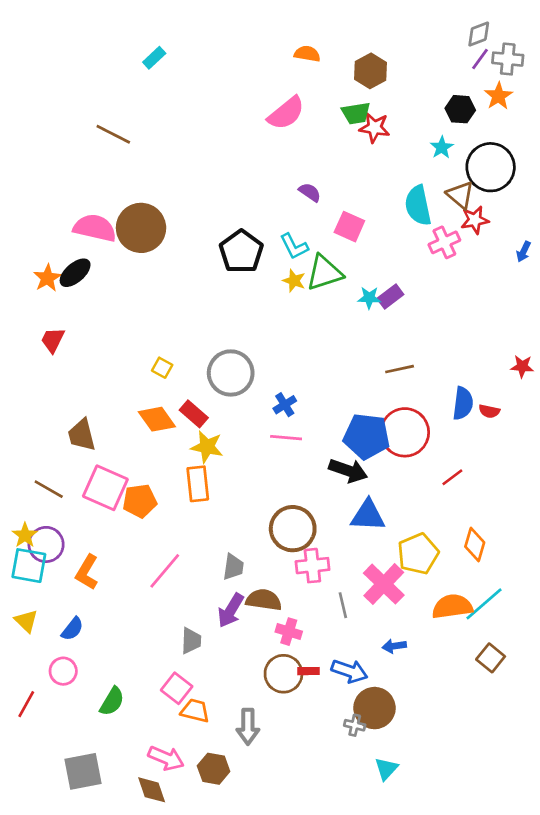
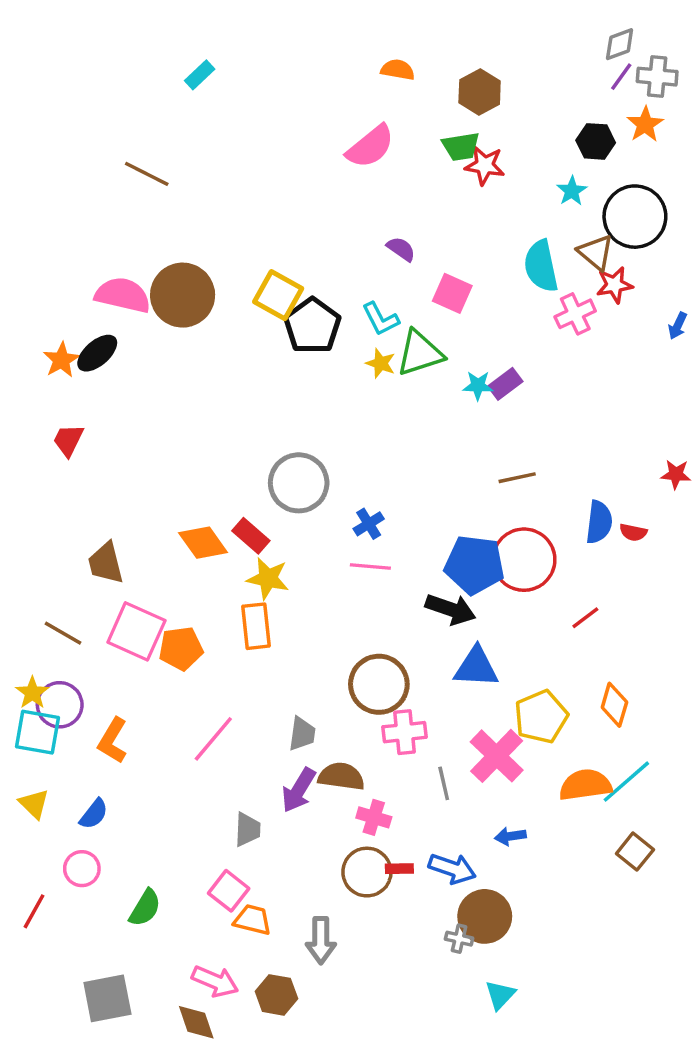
yellow square: (162, 368) -> (278, 295), moved, size x1.8

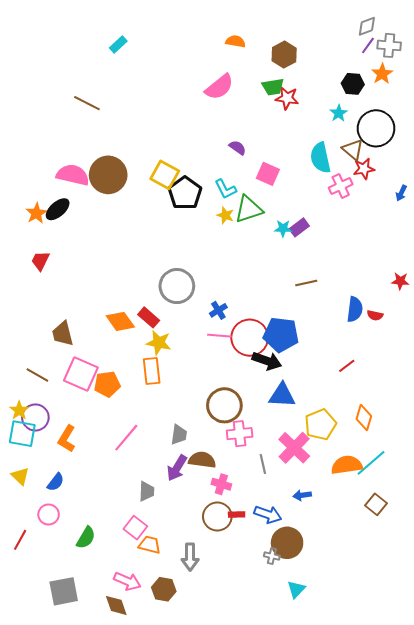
red circle: (524, 560) -> (250, 338), moved

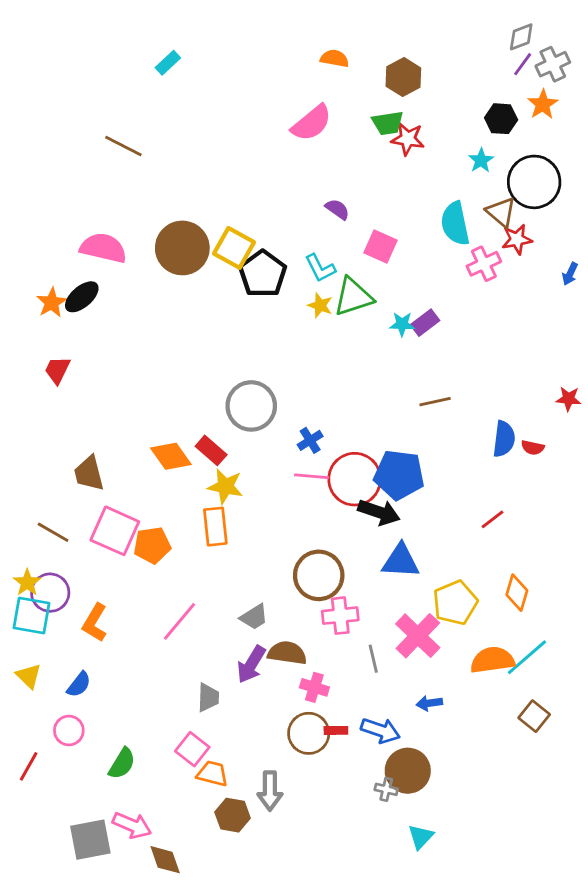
gray cross: (389, 45) -> (553, 64), turned -30
brown circle: (108, 175) -> (182, 248), moved
gray trapezoid: (179, 435) -> (254, 617), turned 50
pink arrow: (127, 581) -> (132, 825), moved
brown hexagon: (164, 589) -> (233, 815), moved

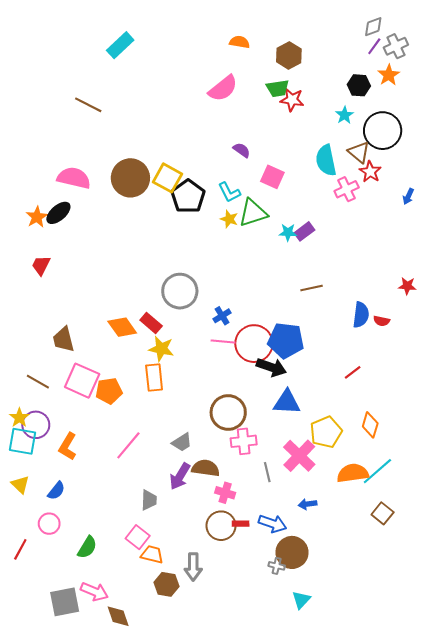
cyan rectangle: (168, 63) -> (120, 45), size x1.5
red star: (517, 239) -> (370, 172), turned -30

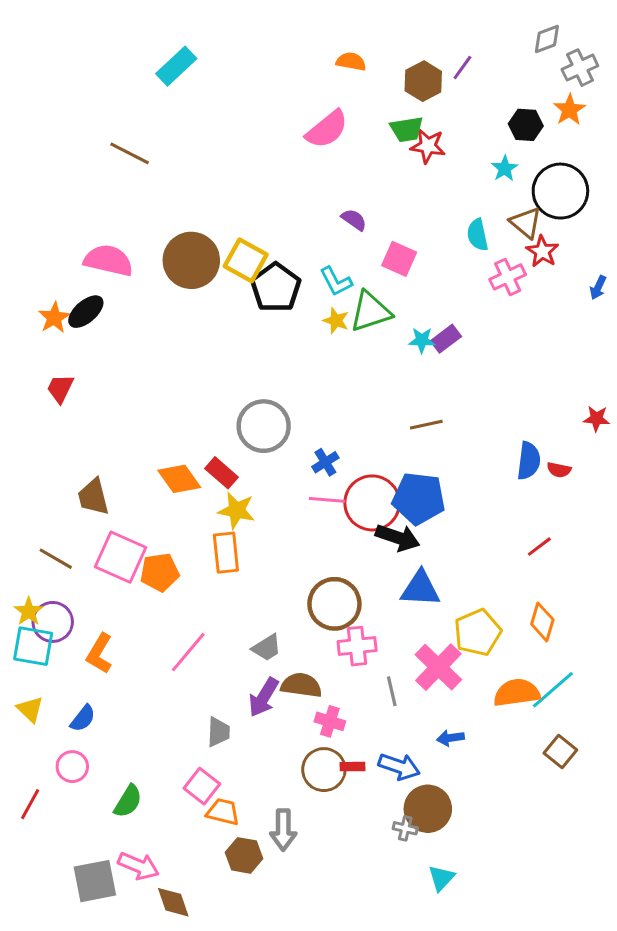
purple line: (374, 46) -> (462, 68), moved
cyan semicircle: (326, 160) -> (478, 235), size x0.7
brown line: (312, 288) -> (426, 425), moved
red line: (353, 372) -> (539, 547), moved

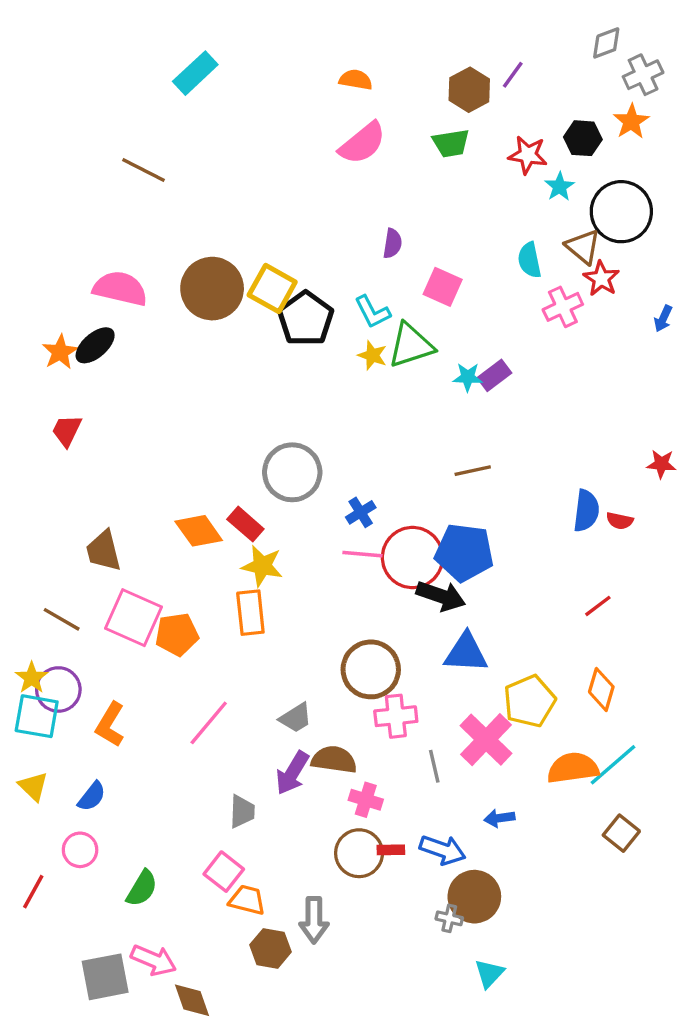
orange semicircle: (351, 62) -> (356, 80), moved
red star: (428, 146) -> (528, 155), moved
purple semicircle: (354, 220) -> (392, 243), turned 64

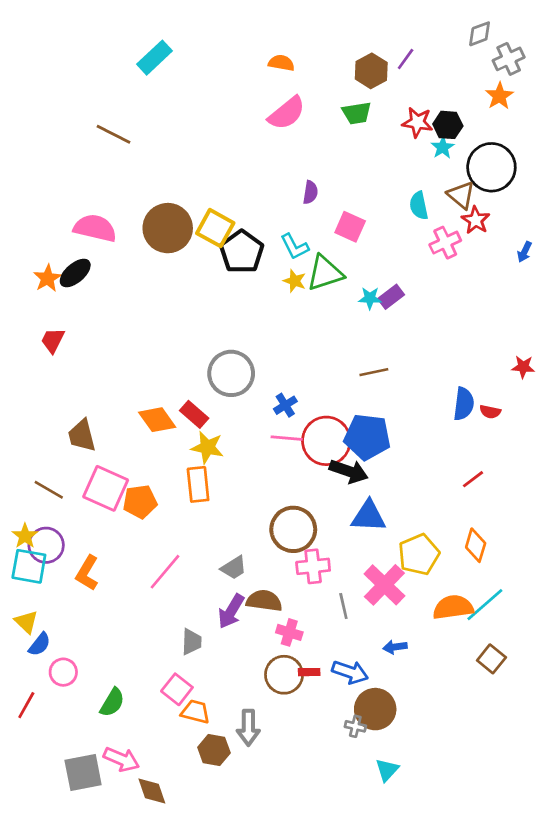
black hexagon: (583, 138) -> (448, 125), moved
blue semicircle: (92, 796) -> (40, 644), moved

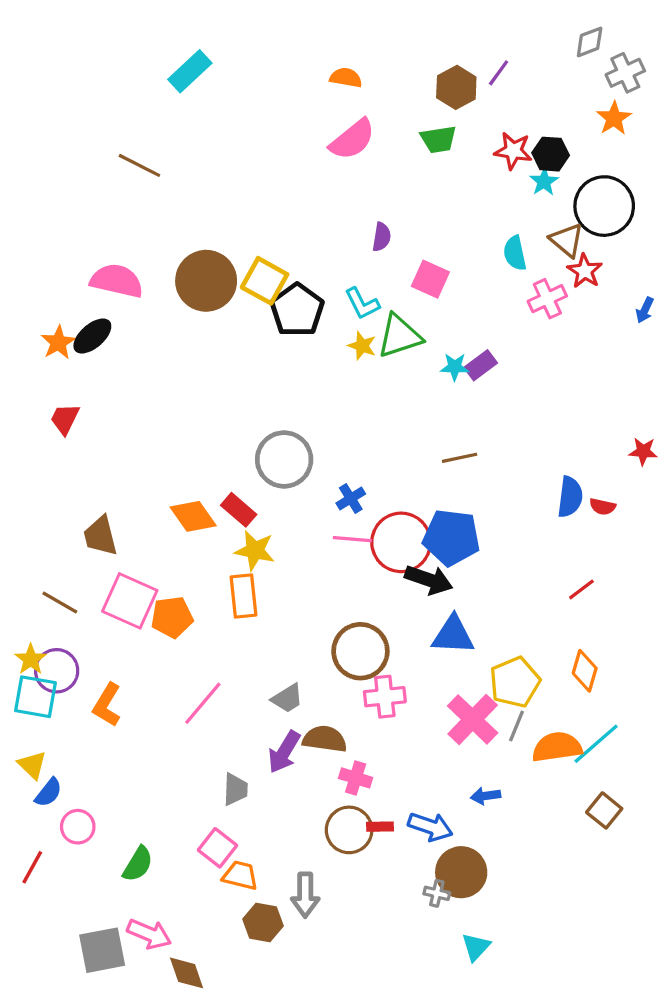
gray line: (343, 606) -> (516, 726), moved, turned 35

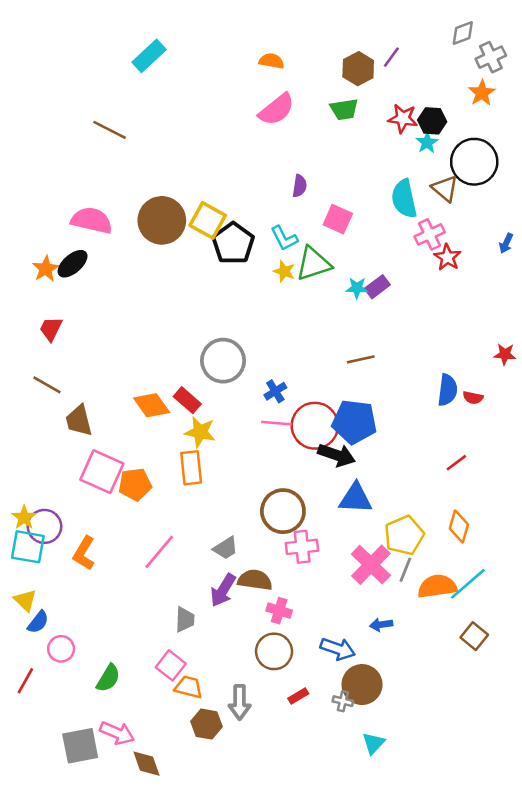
cyan semicircle: (515, 253) -> (404, 199), size x1.4
red star: (585, 271) -> (447, 257), moved
brown line: (60, 602) -> (47, 385), moved
red rectangle: (380, 827) -> (298, 696), moved, turned -30

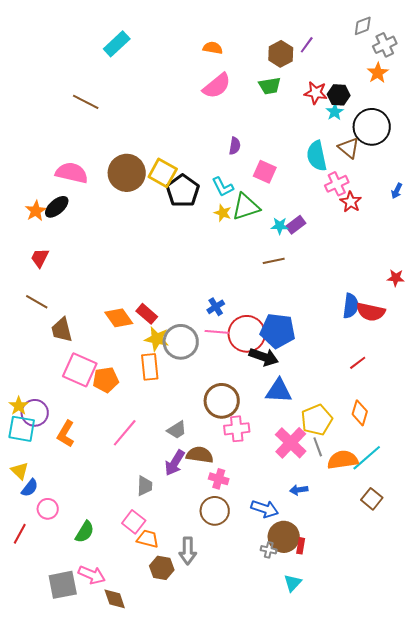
brown line: (361, 359) -> (274, 261), moved
gray circle: (223, 361) -> (181, 342), moved
red semicircle: (473, 398) -> (371, 312), size x1.8
gray line: (405, 570) -> (318, 447), turned -42
red rectangle: (298, 696) -> (301, 546), moved, turned -49

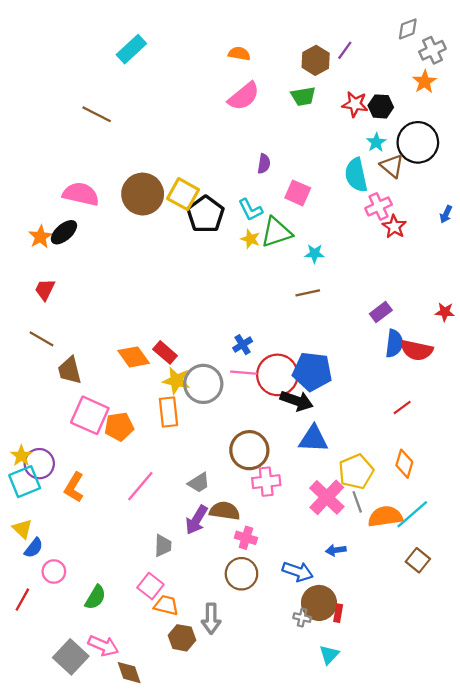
cyan star: (335, 112) -> (376, 142), moved
purple rectangle: (296, 225) -> (381, 312), moved
cyan square: (22, 429) -> (25, 482), turned -32
gray square: (63, 585) -> (71, 657), turned -36

